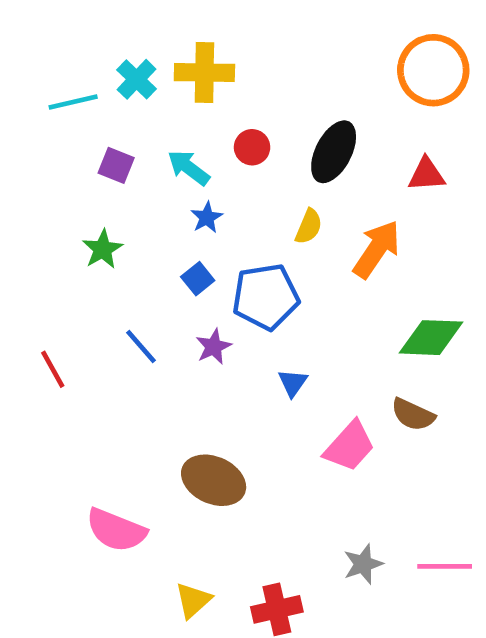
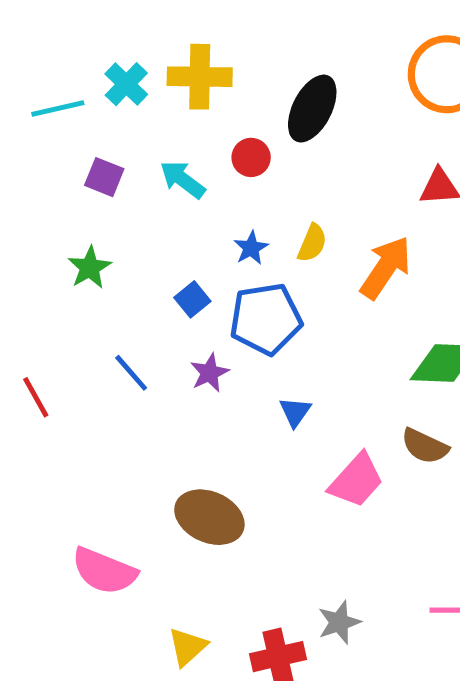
black ellipse: (334, 152) -> (312, 109), moved
blue star: (207, 217) -> (251, 248), moved
gray star: (363, 564) -> (339, 622), moved

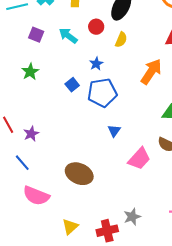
yellow semicircle: (312, 243) -> (121, 40), moved
blue line: (131, 373) -> (22, 163), moved
purple star: (209, 373) -> (31, 134), moved

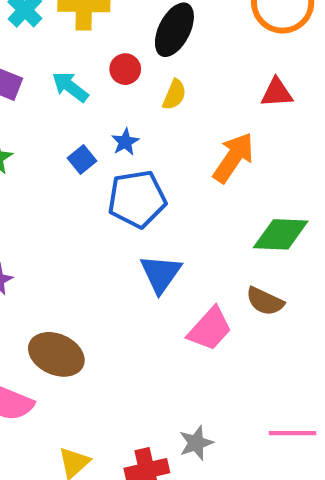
blue square: (72, 85) -> (82, 160), moved
blue triangle: (114, 131) -> (161, 274), size x1.6
brown ellipse: (79, 174) -> (56, 354), moved

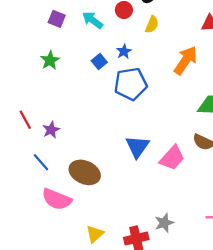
blue triangle: (161, 274) -> (137, 147), moved

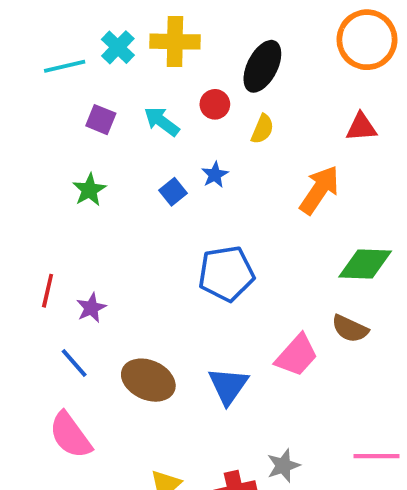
blue pentagon: (131, 84) -> (226, 274), moved
red line: (25, 120) -> (48, 291), turned 42
blue triangle: (137, 147) -> (228, 386), moved
pink semicircle: (57, 199) -> (70, 435), moved, turned 32

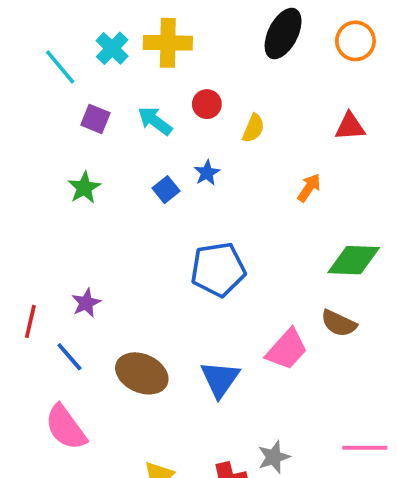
orange circle: (367, 40) -> (355, 41), size x0.7
cyan line: (65, 66) -> (60, 67), turned 63
black ellipse: (262, 66) -> (283, 34), moved
orange arrow: (319, 190) -> (309, 188), size x0.6
red line: (48, 291) -> (30, 321), moved

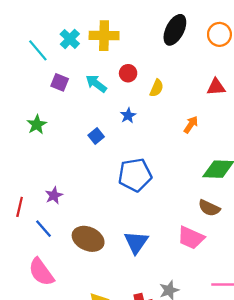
green star: (84, 188) -> (37, 125), moved
blue square: (166, 190) -> (96, 136), moved
pink trapezoid: (287, 349) -> (191, 238), moved, turned 72

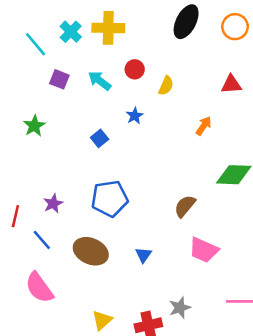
blue pentagon: (135, 175) -> (110, 199), moved
brown semicircle: (209, 208) -> (185, 206), moved, turned 105
blue triangle: (136, 242) -> (143, 255), size x0.6

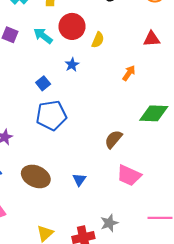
red circle: (135, 69) -> (72, 26), size x1.6
blue pentagon: (110, 199) -> (51, 115), moved

